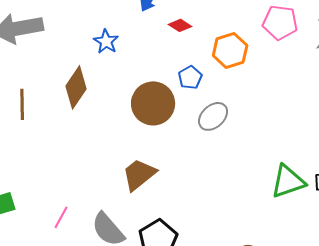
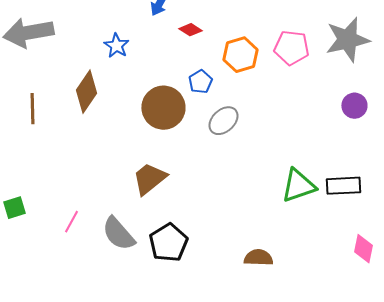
pink pentagon: (280, 22) -> (291, 48), moved

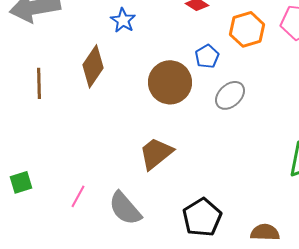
black pentagon: (168, 243) -> (202, 217), moved

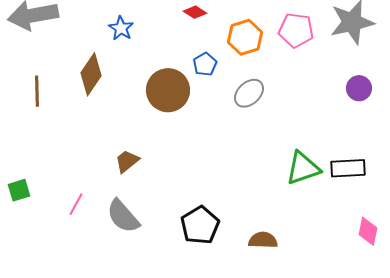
gray ellipse: (230, 95) -> (249, 93), moved
brown trapezoid: (156, 153) -> (127, 161), moved, size x0.7

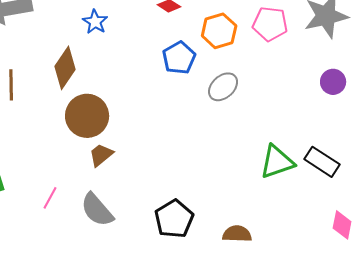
blue pentagon: (205, 64) -> (179, 58), size x1.4
brown circle: (168, 90) -> (87, 116), moved
black rectangle: (348, 168) -> (322, 162), turned 36

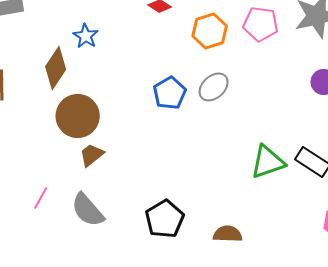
blue star: (95, 22) -> (86, 36), moved
blue pentagon: (179, 58) -> (170, 93), moved

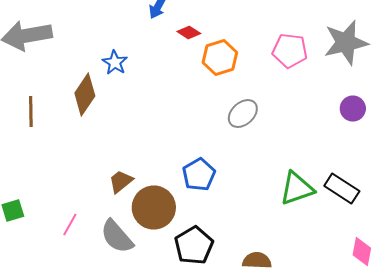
orange hexagon: (210, 31) -> (220, 58), moved
blue pentagon: (170, 93) -> (199, 175), moved
brown circle: (78, 116) -> (154, 208), moved

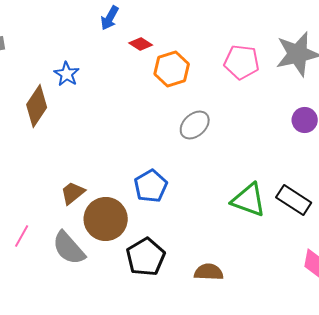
green triangle: (297, 189) -> (249, 200), turned 39

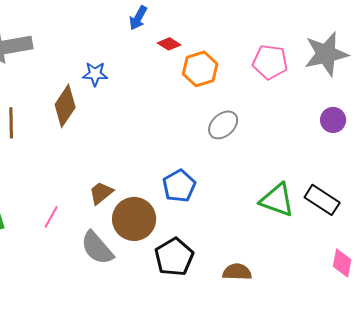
blue star: (67, 74) -> (95, 74), turned -30
pink line: (22, 236) -> (51, 217), moved

